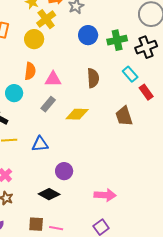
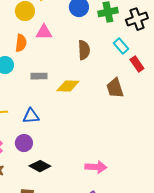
pink triangle: (53, 79) -> (44, 32), moved
gray rectangle: (48, 104) -> (39, 76), turned 49
purple circle: (64, 171) -> (24, 143), moved

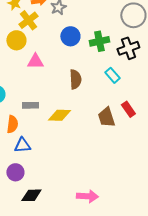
orange semicircle: (21, 43) -> (12, 124), moved
red rectangle: (137, 64) -> (128, 109), moved
black diamond: (40, 166) -> (31, 195), turned -30

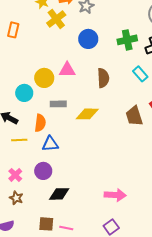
blue circle: (70, 36) -> (88, 39), moved
yellow circle: (16, 40) -> (44, 78), moved
pink triangle: (35, 61) -> (67, 70), moved

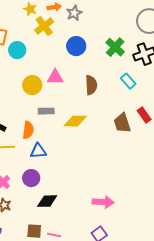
green cross: (127, 40) -> (115, 47), turned -36
cyan circle: (24, 93) -> (17, 50), moved

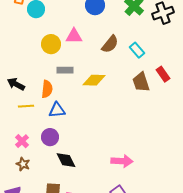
cyan rectangle: (128, 81) -> (137, 50), moved
brown semicircle: (91, 85) -> (110, 44), turned 42
black diamond: (47, 201) -> (66, 160), turned 65

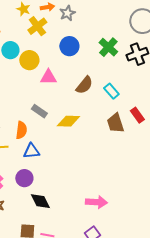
yellow circle: (51, 44) -> (29, 60), moved
gray rectangle: (65, 70) -> (39, 111), turned 35

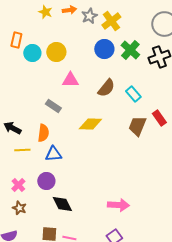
yellow cross: (37, 26) -> (111, 21), moved
blue circle: (69, 46) -> (104, 49), moved
yellow circle: (29, 60) -> (56, 52), moved
gray rectangle: (39, 111) -> (53, 106), moved
brown trapezoid: (115, 123) -> (137, 126), turned 40

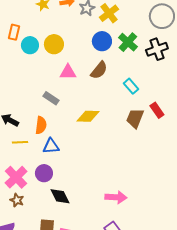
brown semicircle: (106, 88) -> (99, 70), moved
pink cross: (18, 185) -> (16, 177), size x1.6

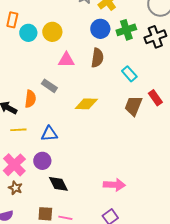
green cross: (128, 42) -> (126, 30), turned 30
brown semicircle: (99, 70) -> (97, 58), turned -30
orange semicircle: (41, 125) -> (30, 99), moved

